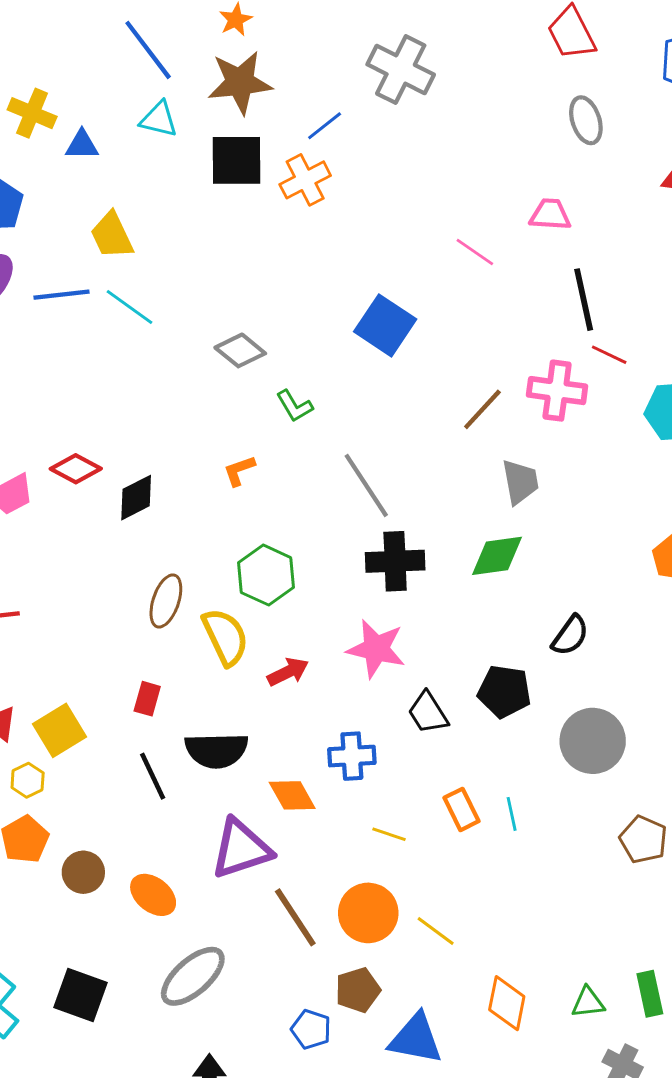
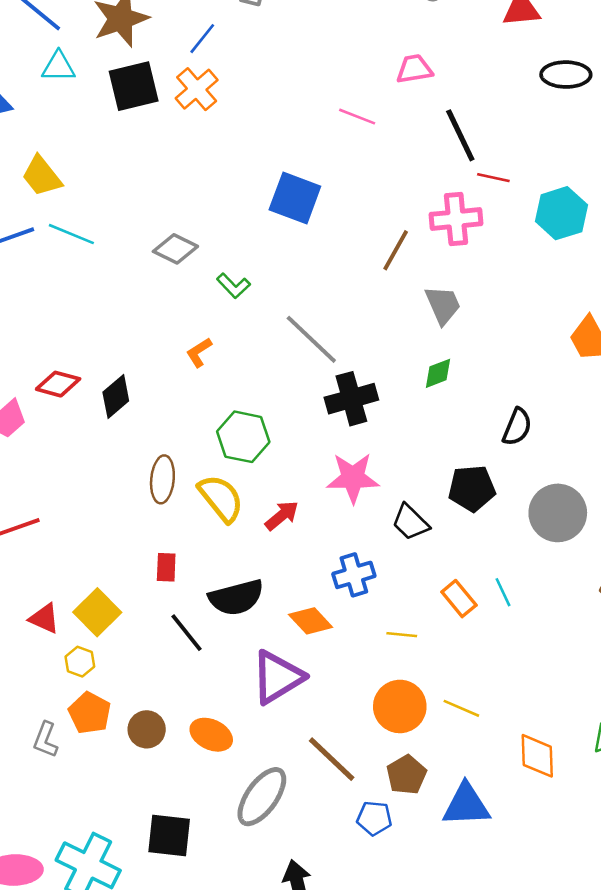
green diamond: (497, 556) -> (438, 373), size x0.7
brown line: (295, 917) -> (332, 759), moved

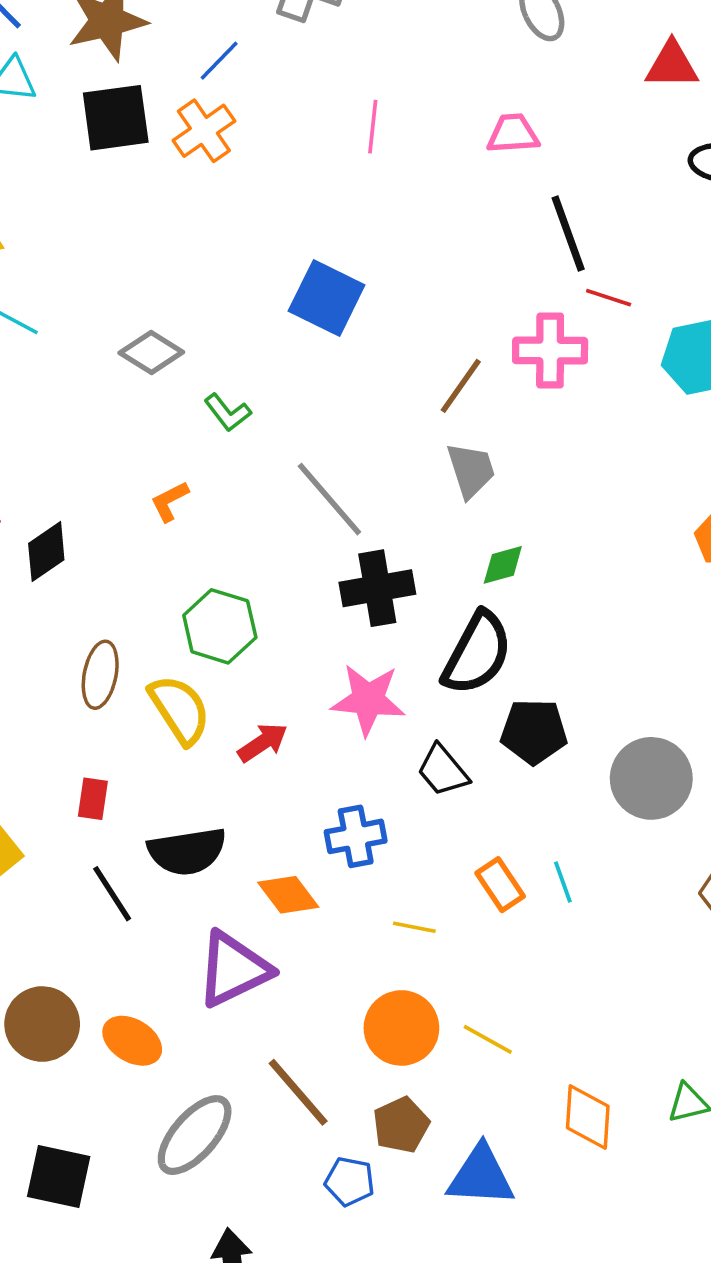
pink line: (357, 117) -> (373, 127), moved, turned 69
gray trapezoid: (443, 305) -> (471, 470), moved
black semicircle: (517, 427) -> (477, 653), moved, size x1.6
brown circle: (147, 729) -> (42, 1024), size x1.4

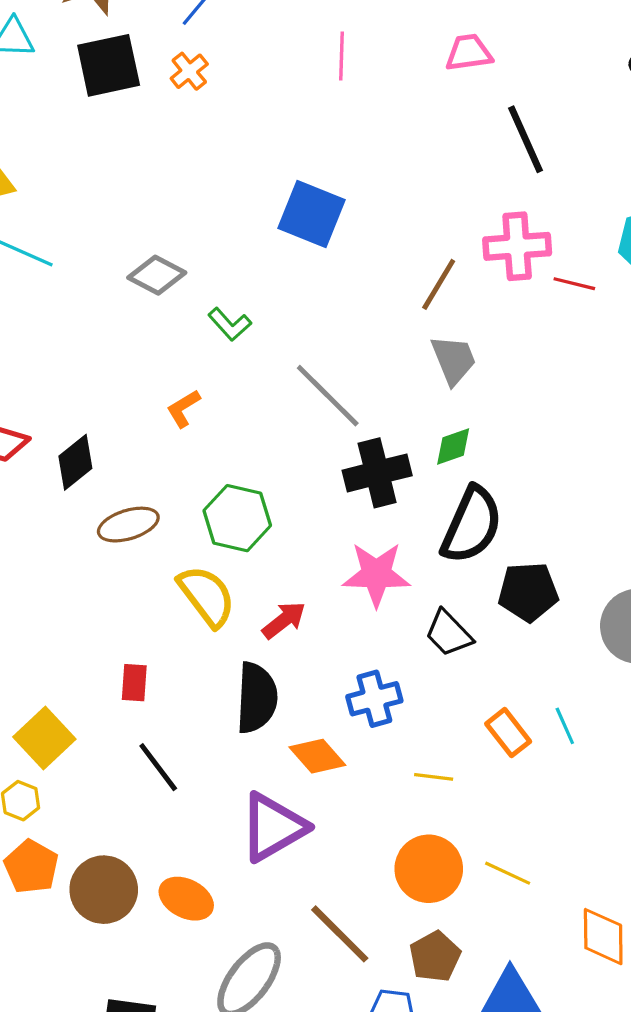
orange cross: (204, 131) -> (189, 71), size x0.7
red line: (609, 298) -> (574, 284), moved
green diamond: (503, 565) -> (453, 447), moved
brown ellipse: (100, 675) -> (128, 525), moved, turned 66
black semicircle: (187, 851) -> (257, 698), moved, turned -74

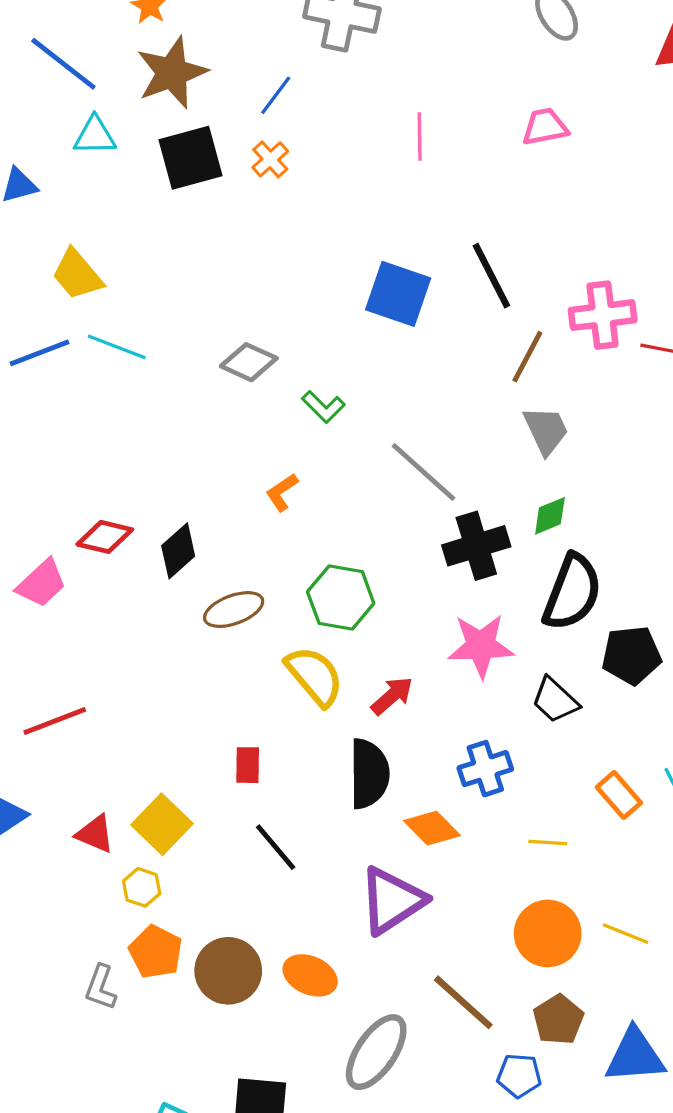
black line: (525, 139) -> (491, 276), moved

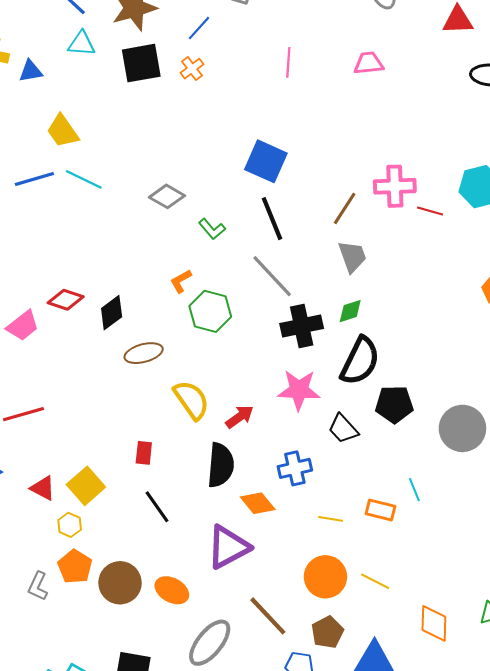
black line: (491, 276) -> (272, 219), moved
green hexagon: (341, 598) -> (210, 311), moved
orange rectangle: (619, 795) -> (380, 510), moved, turned -40

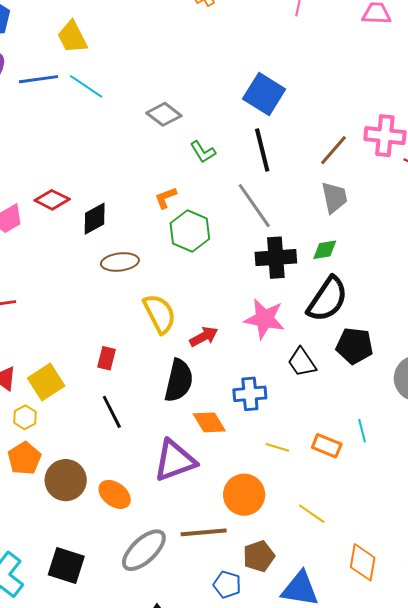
orange circle: (325, 577) -> (244, 495), moved
brown line: (268, 616) -> (204, 532), turned -60

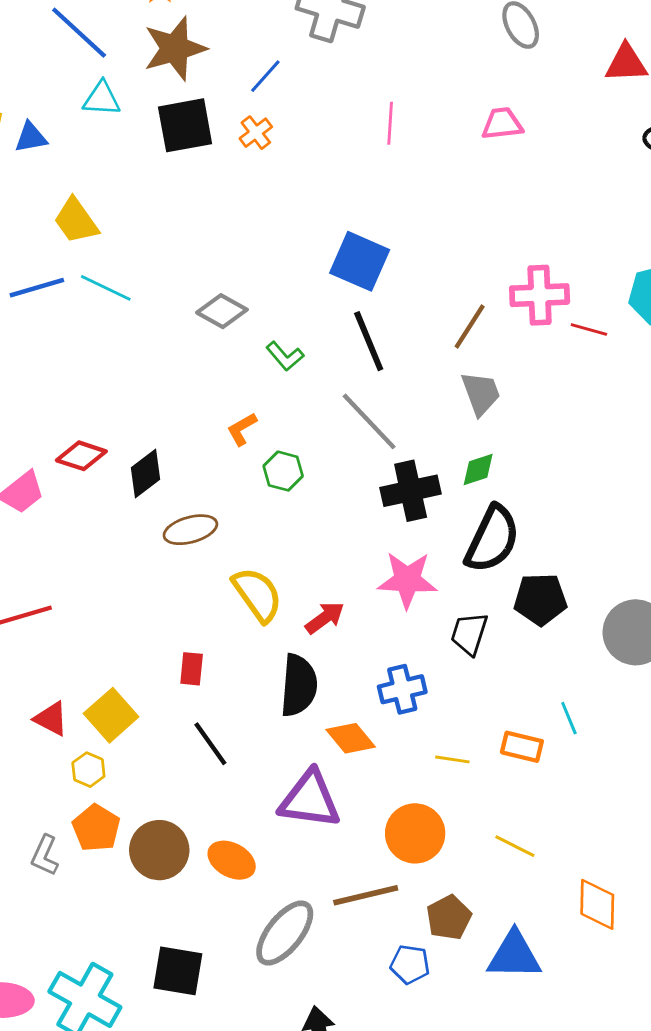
green hexagon: (190, 231) -> (283, 471), size x0.7
black trapezoid: (302, 362) -> (469, 634), turned 60
purple triangle: (175, 461) -> (310, 800), turned 36

